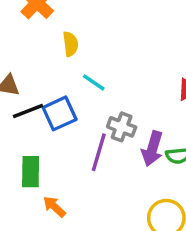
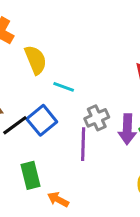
yellow semicircle: (70, 44) -> (36, 60), size x1.4
gray cross: (122, 127) -> (97, 118), turned -30

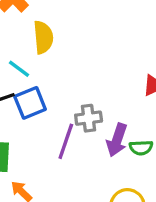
cyan line: (64, 87) -> (19, 69), moved

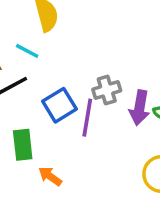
blue square: (30, 103) -> (60, 105), moved

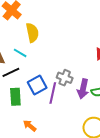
gray cross: (107, 90) -> (65, 78), turned 35
green rectangle: (23, 145) -> (15, 97), moved

